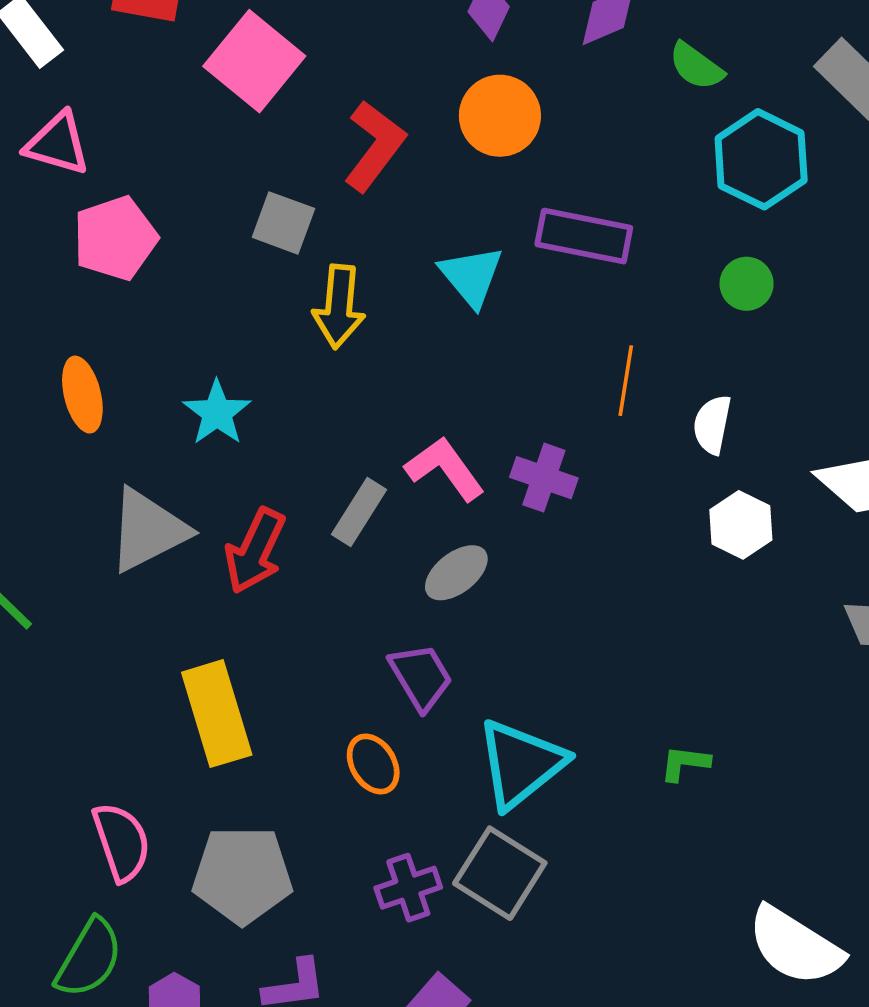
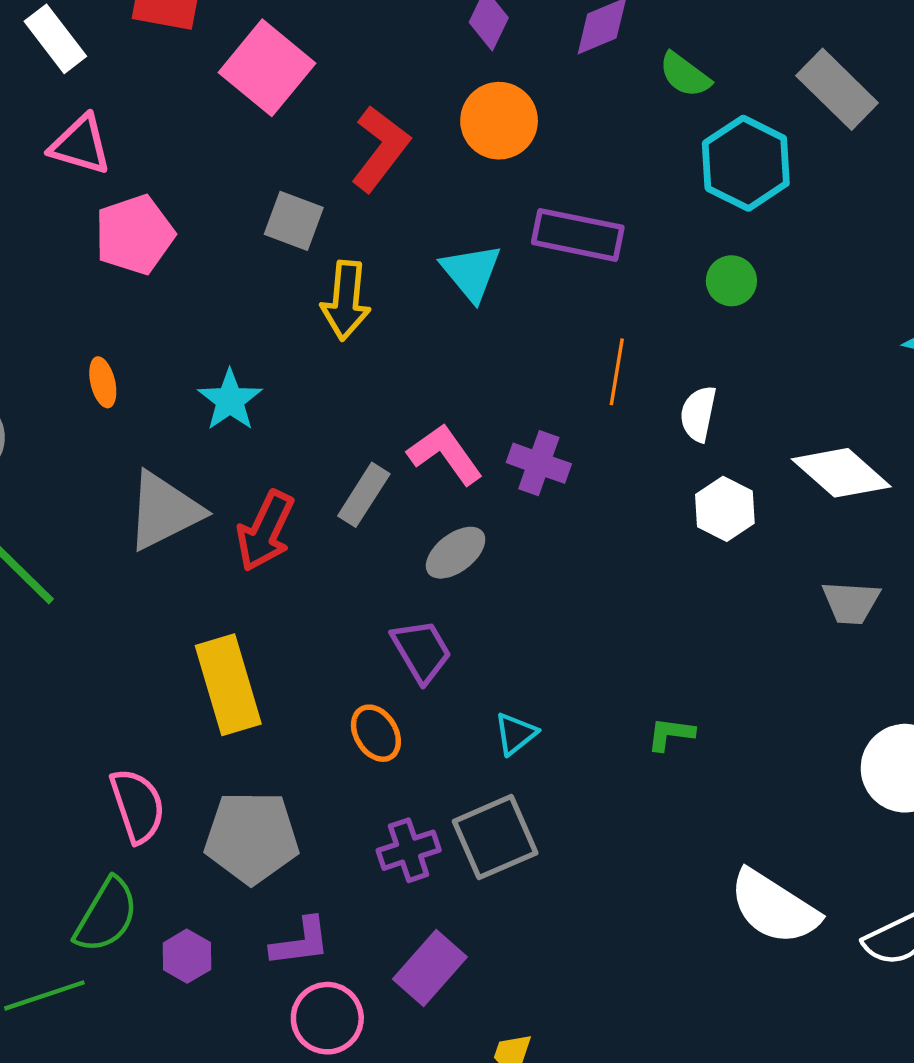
orange ellipse: (82, 395) -> (103, 382), size x0.7
cyan triangle: (521, 764) -> (515, 734), size x0.5
gray square: (500, 873) -> (495, 837), turned 34

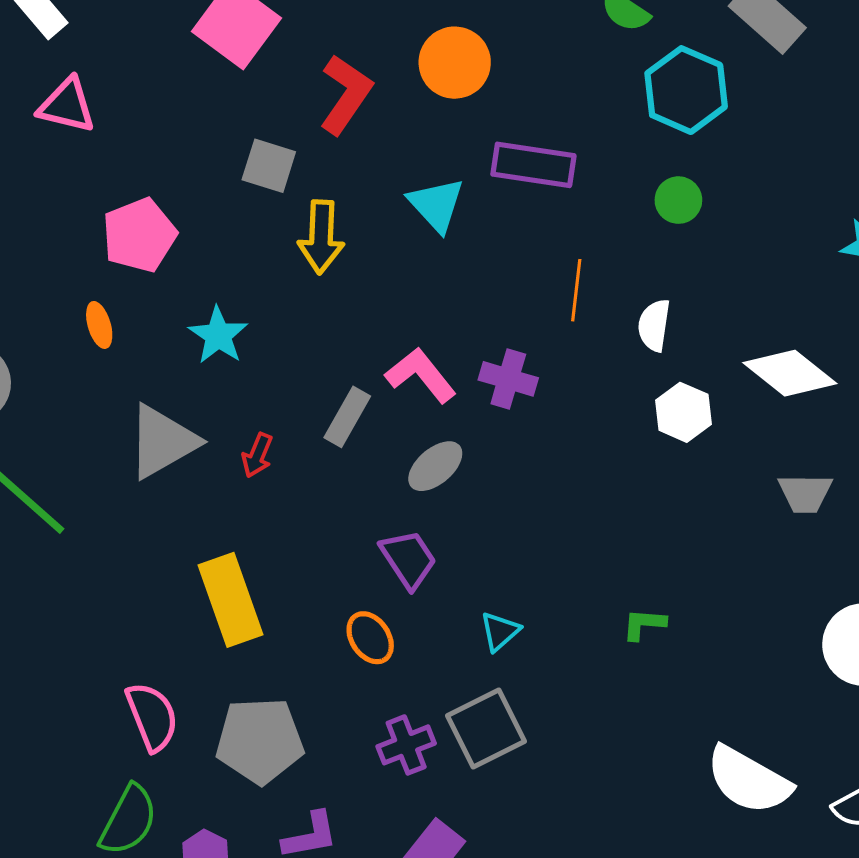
pink pentagon: (135, 235) -> (139, 235), moved
red arrow: (265, 531) -> (257, 455), size x0.6

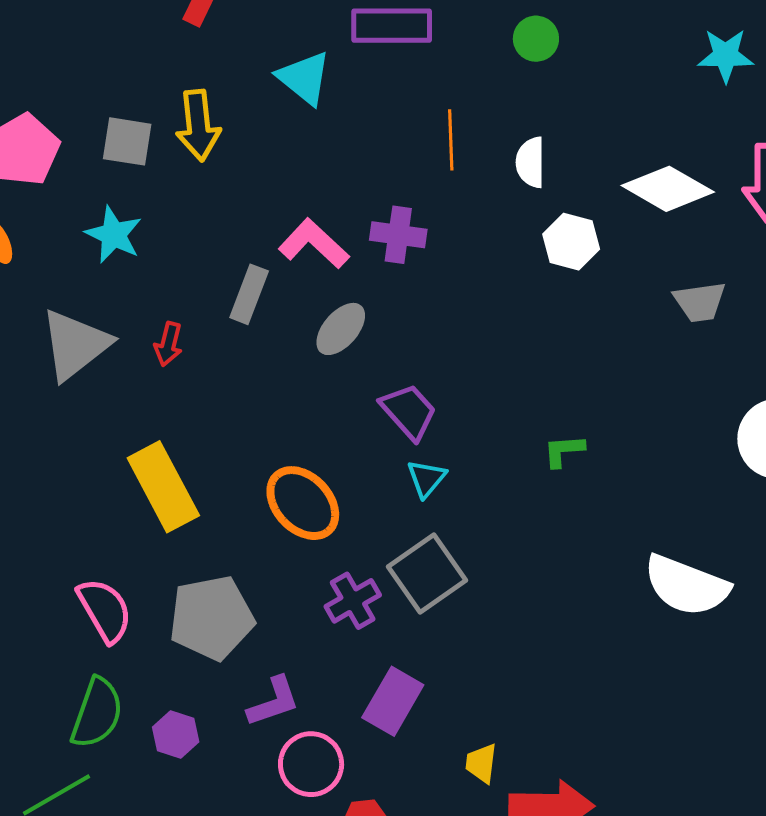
gray square: (269, 166) -> (127, 141), moved
purple trapezoid: (408, 559) -> (409, 411), moved
orange ellipse: (370, 638) -> (303, 503), size x1.5

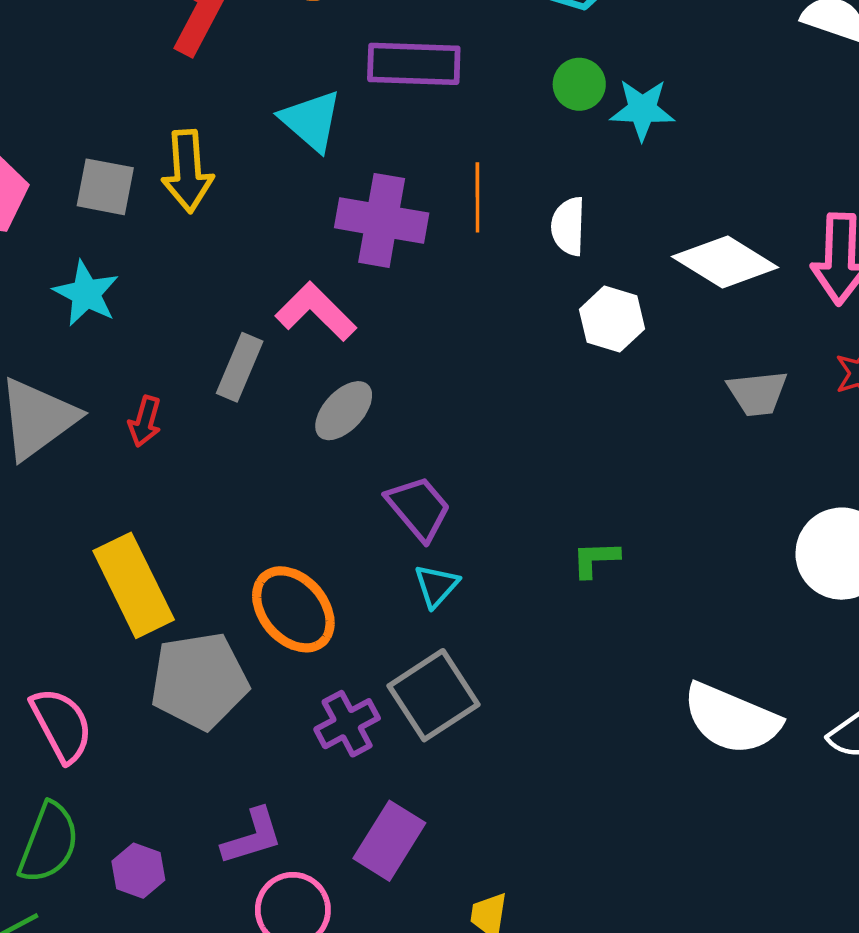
cyan star: (726, 55) -> (642, 110), moved
purple cross: (398, 235) -> (382, 220), moved, size x1.4
gray pentagon: (212, 618) -> (199, 681), moved

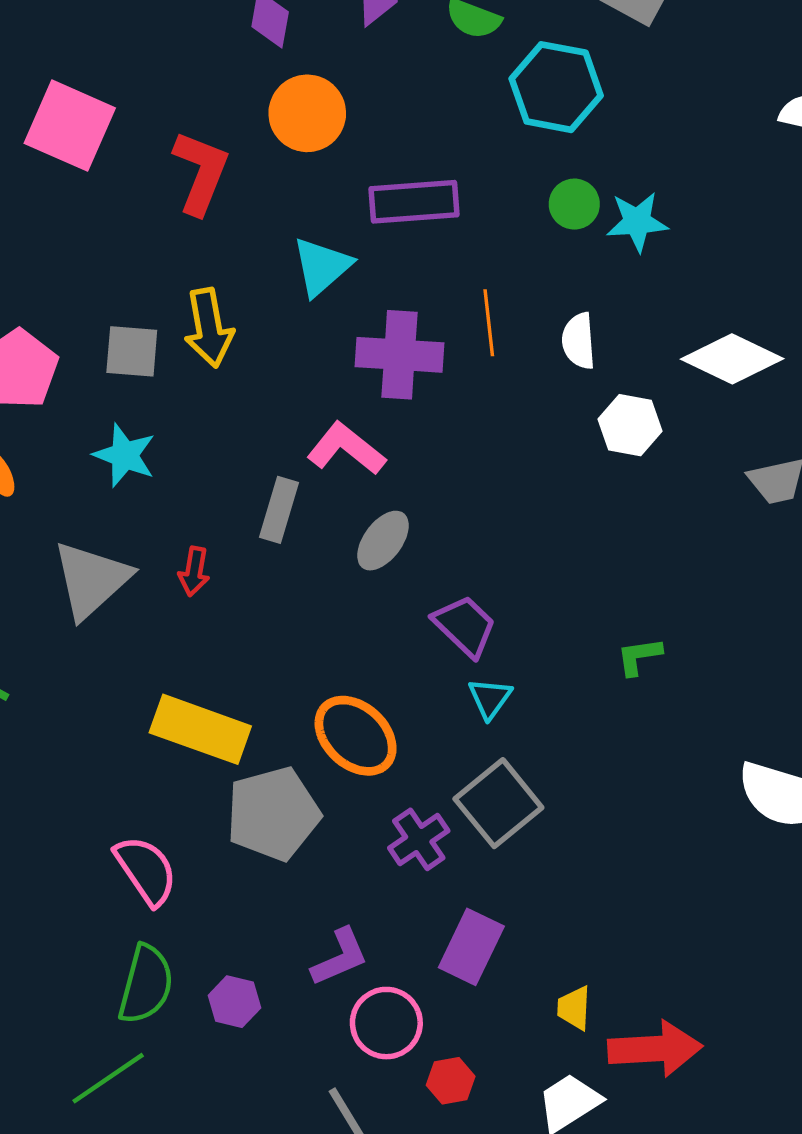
cyan triangle: (311, 121) -> (322, 267), turned 44
yellow rectangle: (134, 585) -> (200, 729), turned -38

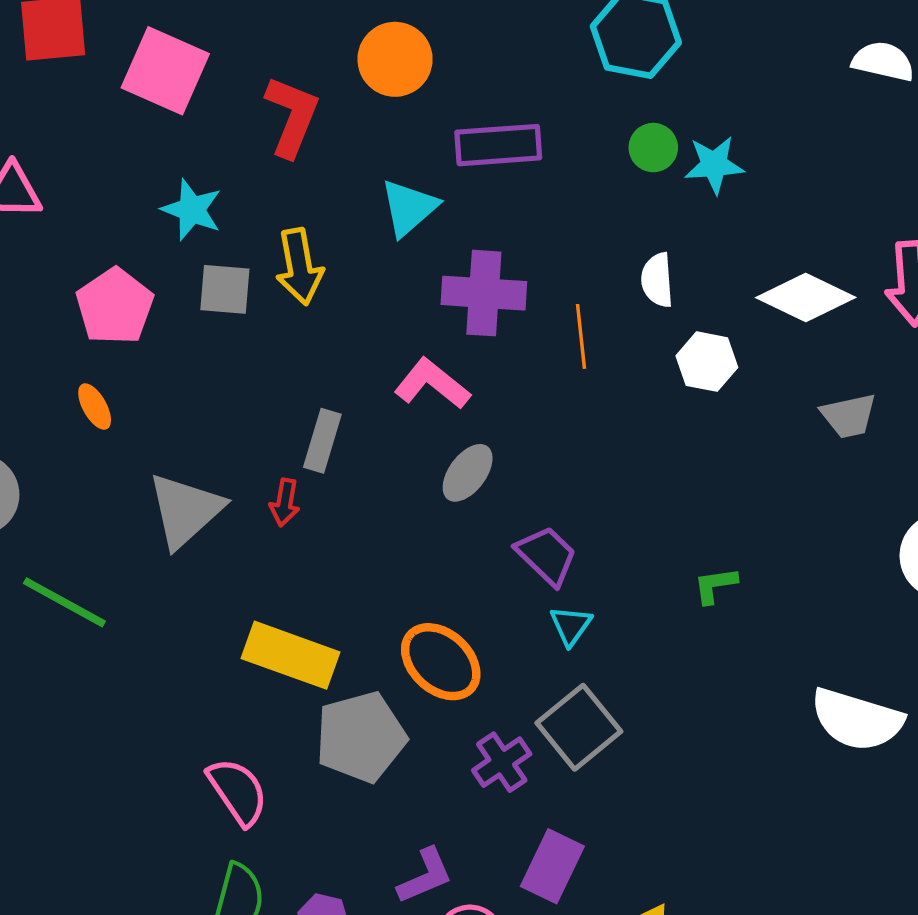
orange line: (489, 323) -> (581, 336), moved
cyan star: (125, 455) -> (192, 210), moved
gray rectangle: (279, 510) -> (322, 441), moved

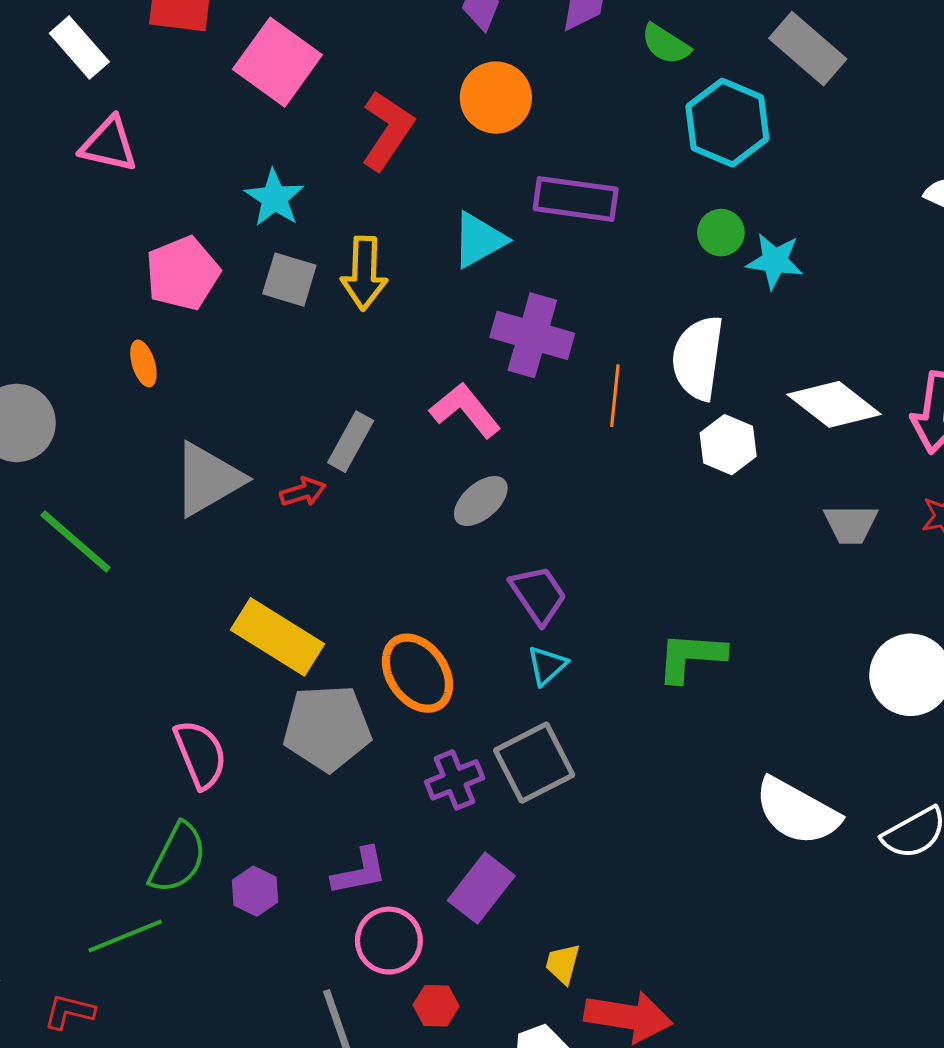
white semicircle: (657, 280) -> (698, 358), size x1.6
red arrow: (285, 502) -> (303, 492), turned -129
green L-shape: (715, 585) -> (691, 657), size x1.6

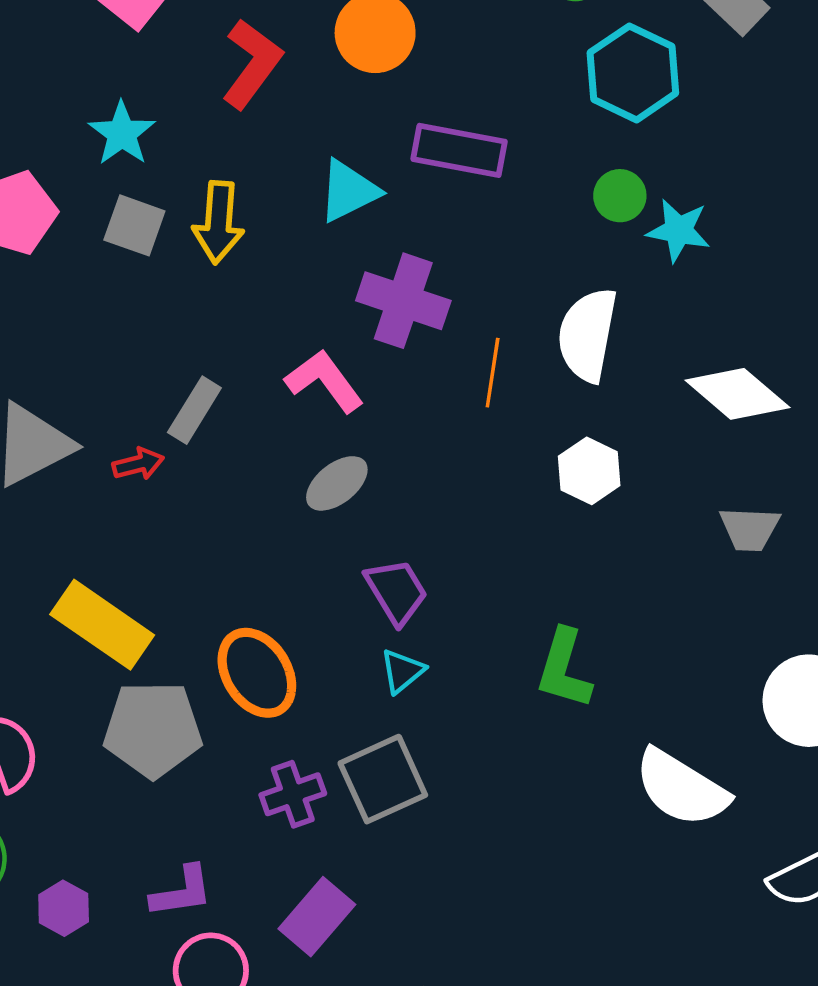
white hexagon: (728, 445) -> (589, 471), moved
green L-shape: (691, 657) -> (564, 669), turned -80
white semicircle: (797, 812) -> (681, 788), moved

